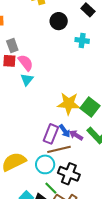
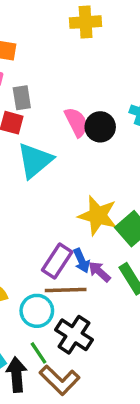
black circle: (59, 21) -> (100, 127), moved
pink semicircle: (26, 63) -> (76, 122), moved
cyan triangle: (27, 80) -> (35, 161), size x1.6

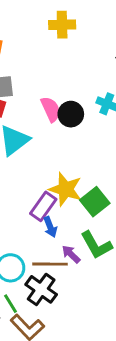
purple rectangle: (57, 261) -> (43, 206), moved
purple arrow: (99, 272) -> (71, 254), moved
brown line: (66, 290) -> (50, 264), moved

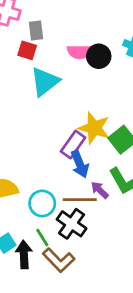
pink semicircle: (51, 109) -> (80, 52), turned 115
blue arrow: (50, 227) -> (80, 164), size x1.4

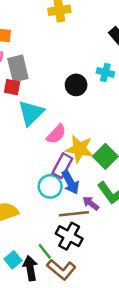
gray rectangle: (36, 30) -> (18, 69), size x1.5
pink semicircle: (80, 52) -> (56, 134), moved, turned -40
cyan circle: (42, 203) -> (50, 186), moved

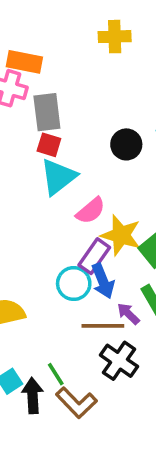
red square: (12, 87) -> (49, 145), moved
black cross: (69, 236) -> (119, 361), moved

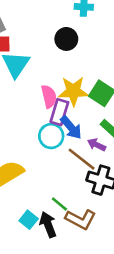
black circle: (126, 144) -> (66, 39), moved
pink semicircle: (91, 211) -> (49, 96), moved, turned -45
brown line: (103, 326) -> (82, 159), turned 56

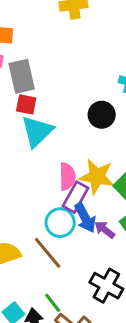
purple arrow: (97, 145) -> (105, 230), moved
brown line: (82, 159) -> (48, 253), moved

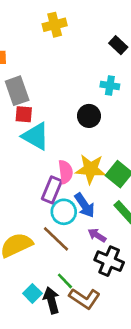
cyan triangle: (37, 131) -> (36, 136), turned -40
purple rectangle: (75, 197) -> (52, 190), moved
purple arrow: (105, 230) -> (97, 235), moved

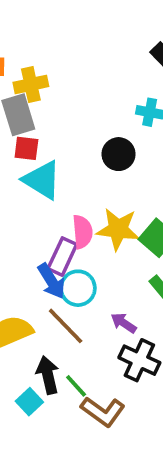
yellow cross: (55, 25) -> (31, 84), moved
blue arrow: (85, 205) -> (52, 281), moved
black arrow: (51, 300) -> (48, 375), moved

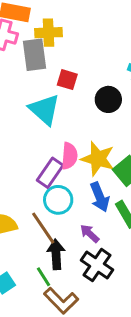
red square: (26, 148) -> (67, 80), moved
blue arrow: (52, 281) -> (100, 197), moved
black arrow: (48, 375) -> (56, 254), moved

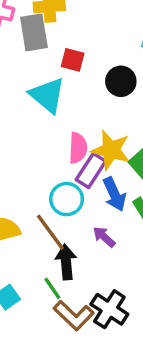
purple rectangle: (50, 173) -> (91, 170), moved
black cross: (97, 265) -> (109, 309), moved

